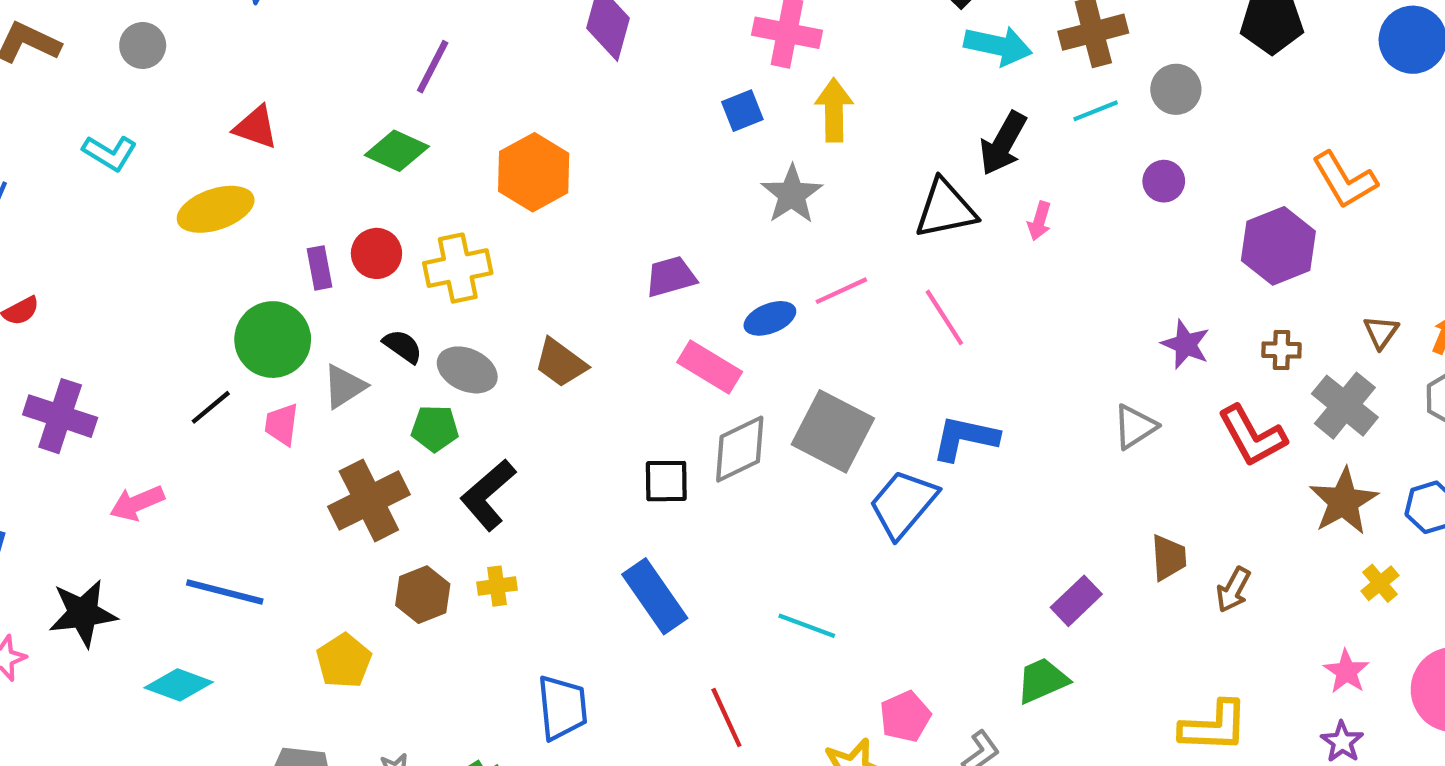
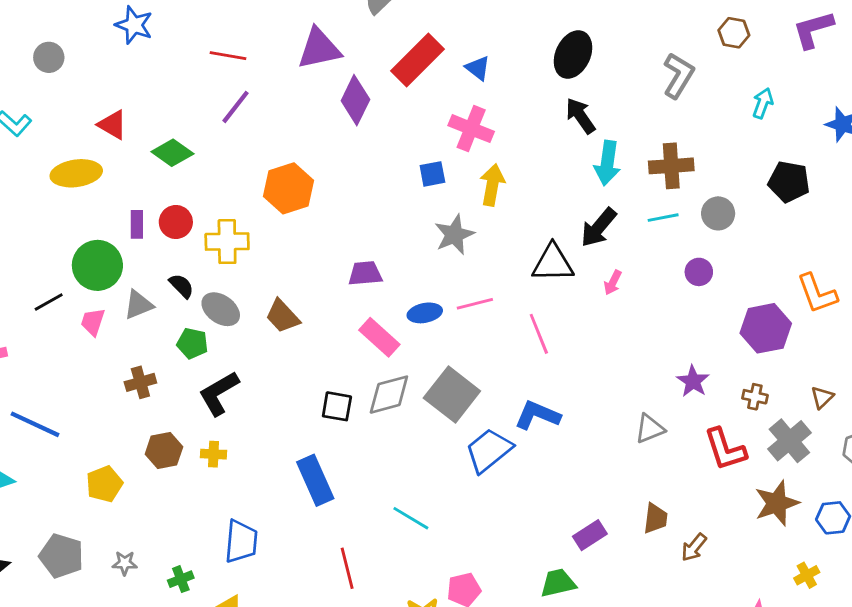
cyan arrow: (998, 46) -> (607, 163), turned 75
green diamond: (397, 151) -> (172, 153), moved
brown cross: (369, 500) -> (140, 382), size x0.6
yellow cross: (1380, 583) -> (807, 575), moved

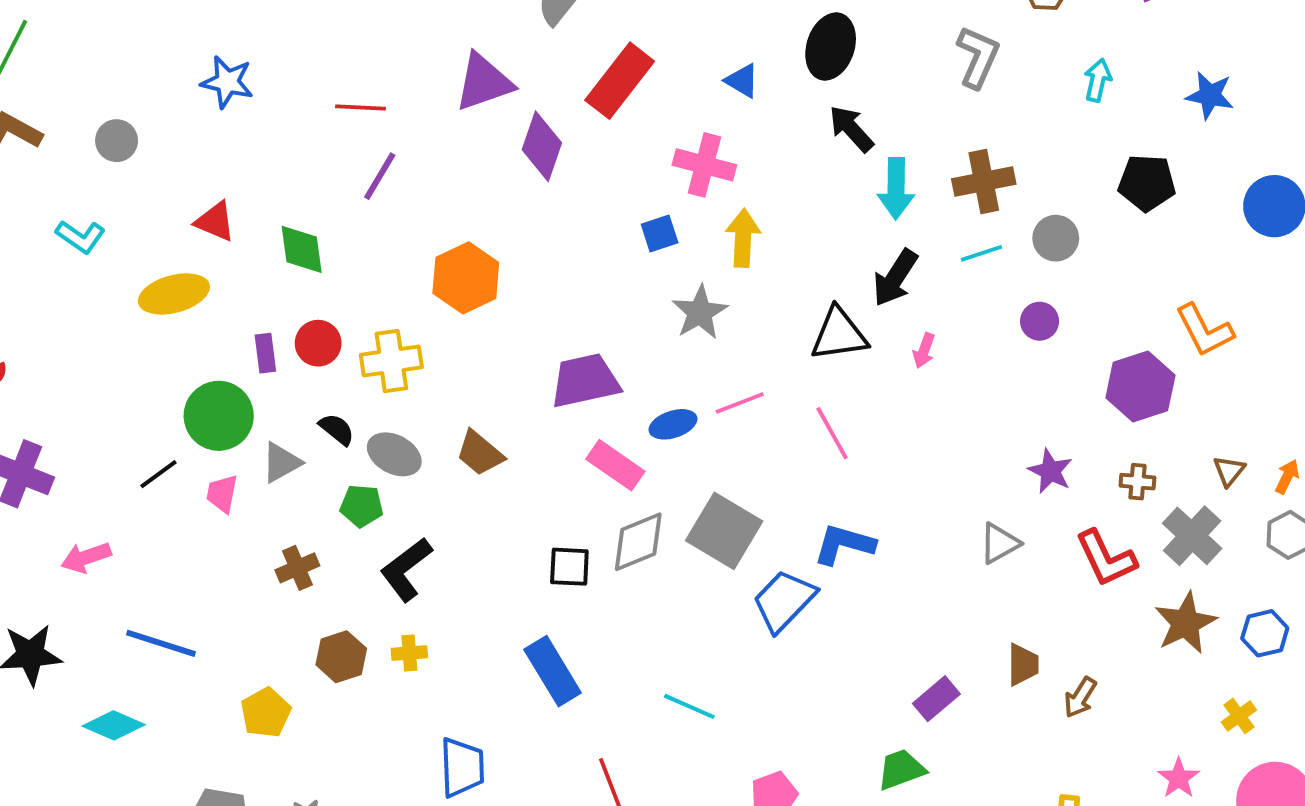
blue triangle: (478, 68) -> (742, 81), moved
green diamond: (172, 153) -> (302, 249), turned 54
purple trapezoid: (365, 273) -> (585, 381), size x1.5

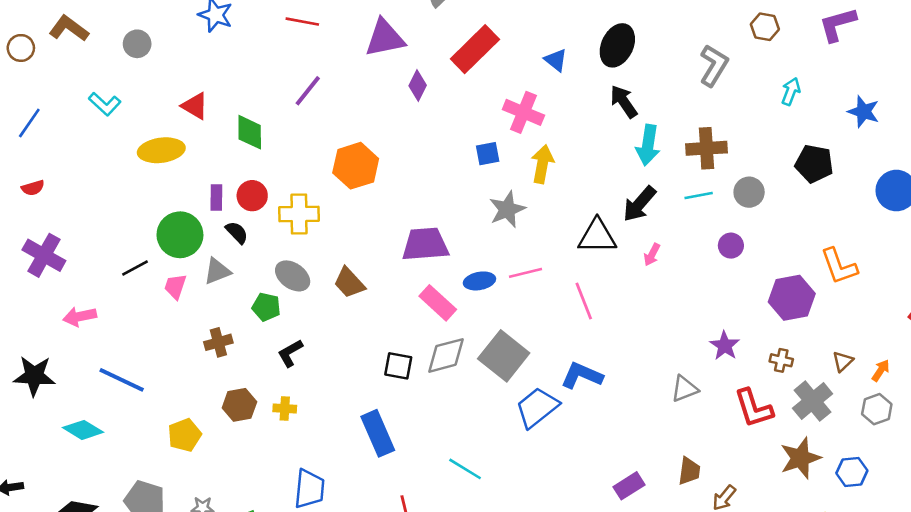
red line: (360, 107) -> (302, 22), moved
purple diamond: (542, 146) -> (418, 85), size x0.7
black semicircle: (337, 429) -> (237, 232), moved
black L-shape: (406, 569) -> (290, 353), size x0.7

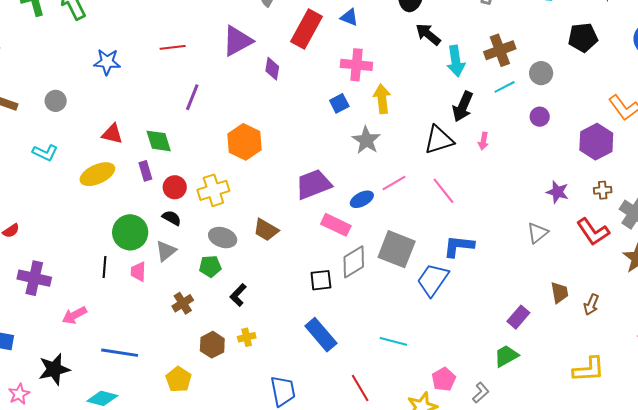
blue triangle: (556, 60) -> (349, 17), moved
purple rectangle: (216, 198) -> (145, 171), moved
black line: (135, 268) -> (104, 267), turned -40

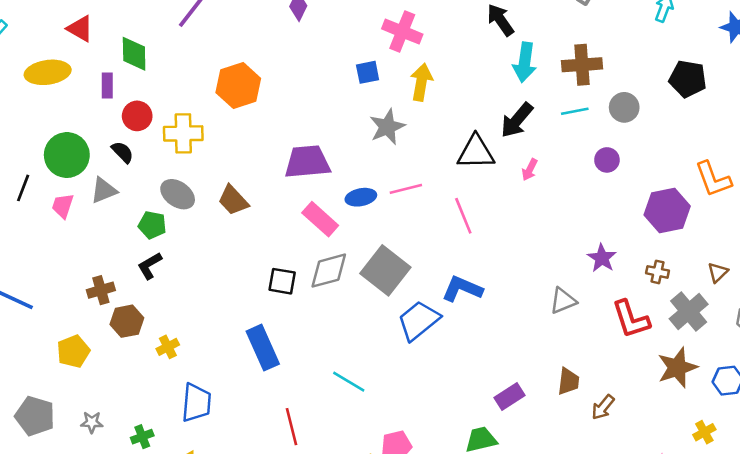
black L-shape: (238, 295) -> (150, 266), moved
brown cross: (183, 303) -> (101, 290), moved
yellow cross: (247, 337) -> (168, 347), moved, turned -30

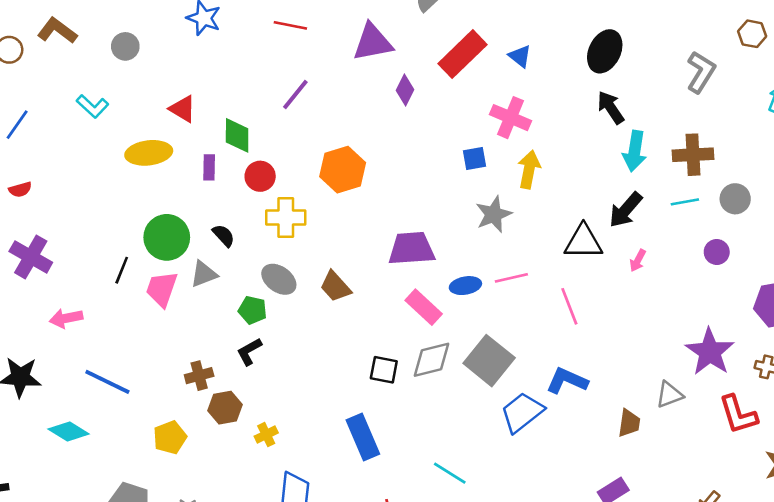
red circle: (137, 116) -> (260, 176), moved
pink trapezoid: (63, 206) -> (162, 289), size x1.4
purple star: (602, 258) -> (710, 352), size x1.6
brown trapezoid: (568, 381) -> (629, 423), moved

